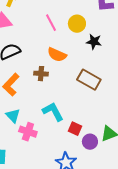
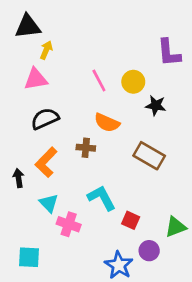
purple circle: (90, 142) -> (149, 251), moved

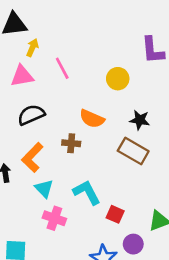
pink line: (99, 80) -> (62, 68), moved
black star: (156, 106) -> (140, 120), moved
cyan triangle: (49, 203) -> (44, 188), moved

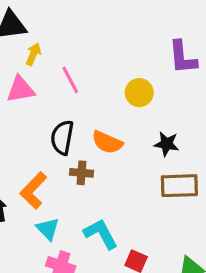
black semicircle: (31, 115) -> (62, 138), moved, turned -56
brown rectangle: (133, 151) -> (179, 186), moved, turned -32

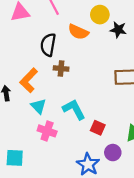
orange semicircle: (107, 142) -> (78, 32), moved
black star: (167, 144) -> (118, 30), moved

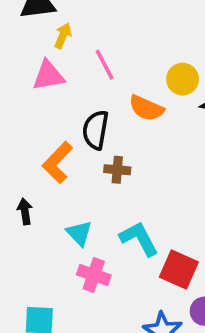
orange L-shape: (29, 80) -> (57, 163), moved
red square: (98, 128) -> (179, 269), size x1.5

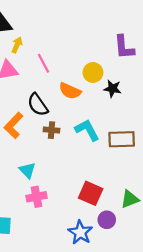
black semicircle: (96, 130) -> (38, 105), turned -45
cyan L-shape: (139, 239) -> (87, 130), moved
pink cross: (94, 275) -> (37, 197), turned -30

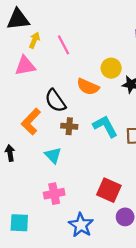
pink line: (43, 63) -> (63, 45), moved
cyan triangle: (27, 170) -> (53, 155), moved
blue star: (80, 232) -> (81, 225), moved

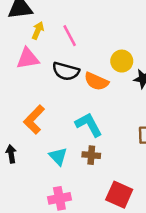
black semicircle: (55, 101) -> (66, 71), moved, turned -40
brown cross: (69, 126) -> (91, 155), moved
cyan L-shape: (105, 126) -> (89, 125), moved

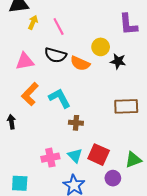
pink triangle: (28, 59) -> (25, 61), moved
cyan L-shape: (89, 125) -> (60, 98), moved
cyan triangle: (58, 156) -> (75, 156), moved

